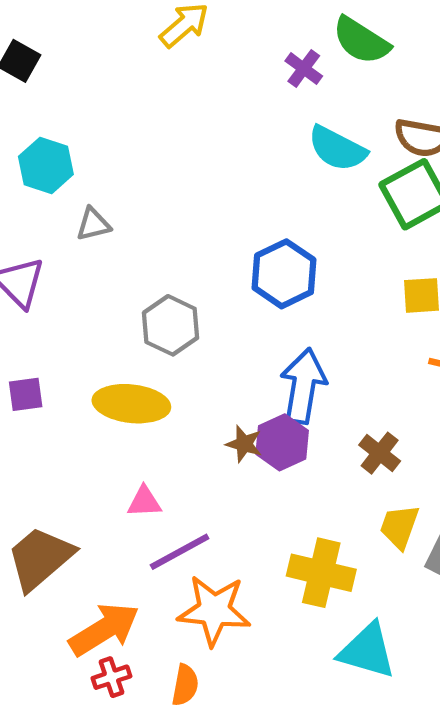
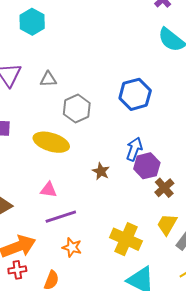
gray triangle: (93, 224) -> (48, 79), moved
blue arrow: (303, 386) -> (134, 149), size x0.7
purple hexagon: (282, 442) -> (147, 166), moved
orange star: (214, 610) -> (72, 247), size x0.6

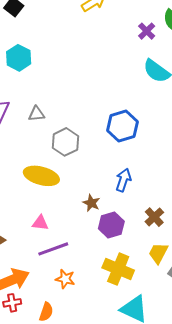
purple hexagon: (147, 166) -> (111, 225), moved

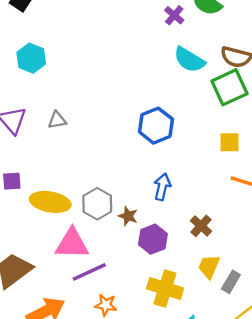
gray hexagon: (65, 142) -> (97, 204), moved
yellow ellipse: (41, 176) -> (50, 202), moved
pink triangle: (40, 223) -> (72, 244), size x1.8

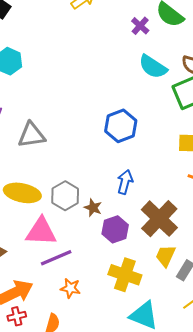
gray triangle: (57, 120) -> (32, 135), moved, size x1.6
brown cross: (201, 226) -> (159, 219), size x1.8

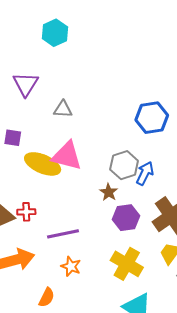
gray triangle: (32, 135) -> (63, 109), size x0.7
gray hexagon: (65, 196) -> (124, 165), moved
pink triangle: (41, 231) -> (67, 156), moved
red cross: (17, 316) -> (26, 212), moved

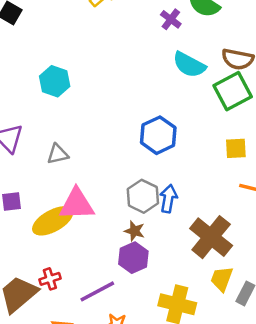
cyan hexagon: (55, 33) -> (55, 81), moved
yellow ellipse: (43, 164) -> (53, 221), turned -36
purple hexagon: (126, 218) -> (133, 258), moved

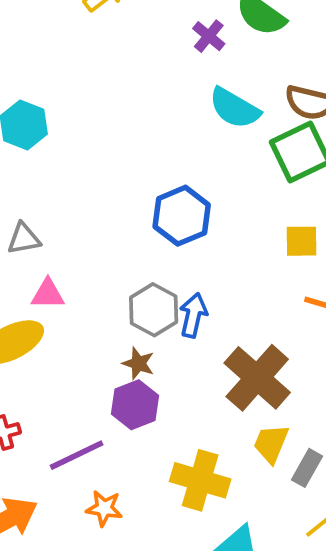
pink triangle: (77, 204) -> (48, 294), moved, size x0.6

